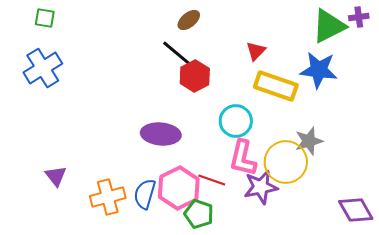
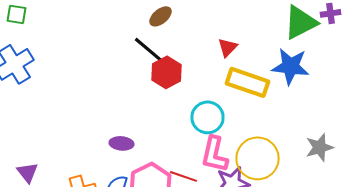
purple ellipse: (161, 134) -> (122, 143), moved, size x0.6
gray star: (309, 141) -> (320, 147), moved

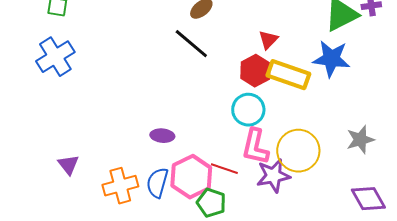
red hexagon: (166, 72) -> (255, 71), moved

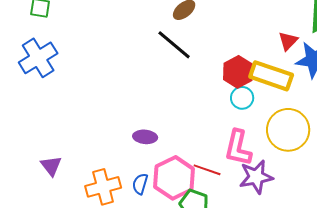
red triangle: (268, 40) -> (288, 41), moved
cyan circle: (248, 110) -> (242, 98), moved, size x0.7
yellow circle: (298, 151) -> (288, 130), moved
blue semicircle: (157, 183) -> (140, 184), size x0.7

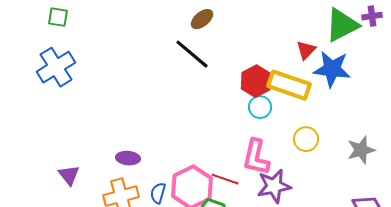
yellow circle: (288, 130) -> (306, 139), size x0.6
purple ellipse: (145, 137) -> (128, 158), moved

